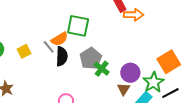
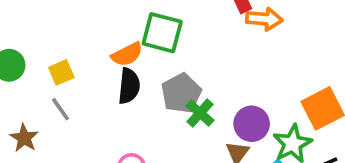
gray line: (49, 47) -> (60, 109), moved

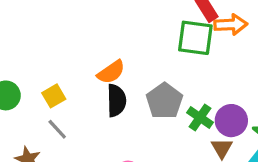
green square: (162, 33) -> (195, 38), moved
green cross: (200, 113) -> (200, 117), moved

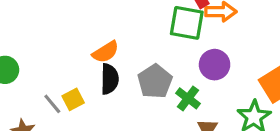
yellow square: (54, 96) -> (73, 99), moved
purple circle: (231, 121) -> (215, 65), moved

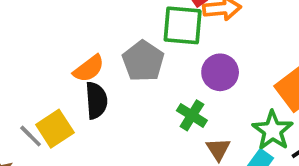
gray pentagon: (155, 81) -> (143, 61), moved
yellow square: (73, 99) -> (55, 129), size x1.4

